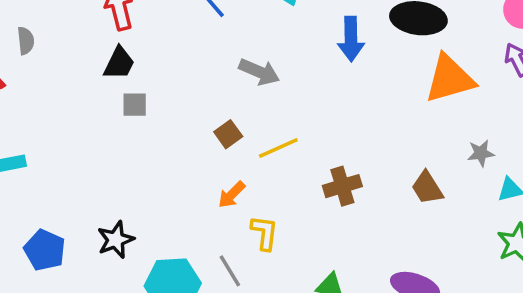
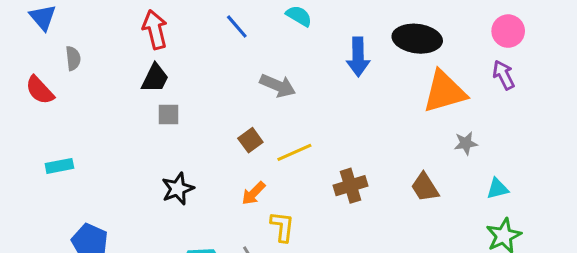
gray star: (481, 153) -> (466, 143), moved
black star: (116, 240) -> (178, 189), moved

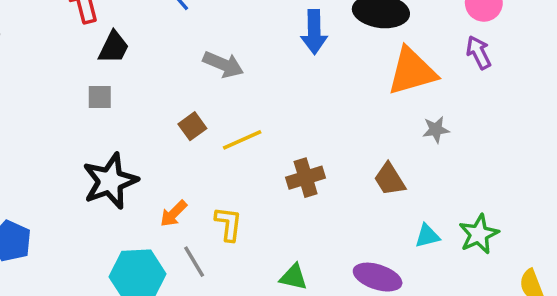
black trapezoid: (155, 78) -> (114, 47), moved
black star: (178, 189) -> (110, 181), size x1.5
cyan triangle: (498, 189) -> (427, 236), moved
orange arrow: (253, 193) -> (174, 214), moved

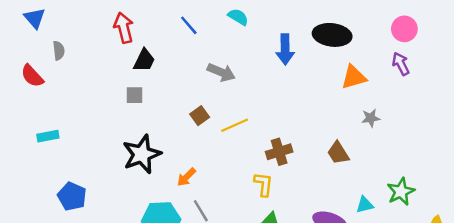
orange triangle: (412, 71) -> (354, 77), size x0.7
yellow L-shape: (228, 224) -> (263, 184), moved
cyan triangle: (427, 236) -> (365, 205), moved

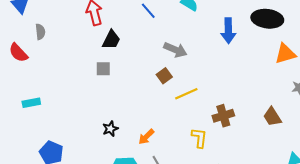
brown square: (200, 116) -> (164, 76), moved
black star: (142, 154) -> (110, 129), moved, size x0.5
yellow L-shape: (263, 184) -> (199, 138), moved

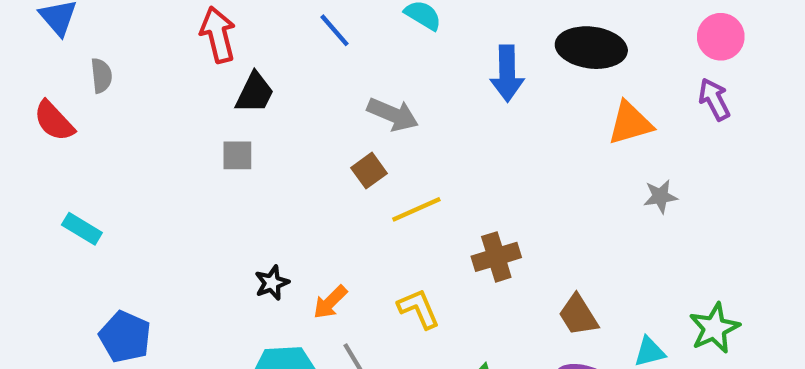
cyan rectangle: (31, 103) -> (82, 229), turned 42
brown trapezoid: (272, 117) -> (578, 315), moved
black star: (110, 129) -> (272, 283), moved
yellow L-shape: (199, 138) -> (419, 309), moved, turned -30

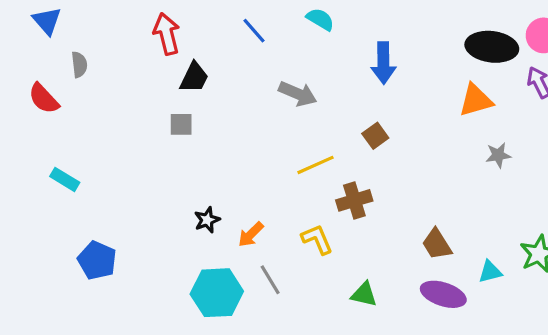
black ellipse: (591, 48) -> (492, 47), moved
brown square: (369, 171) -> (375, 136), moved
brown cross: (496, 257) -> (354, 200), moved

